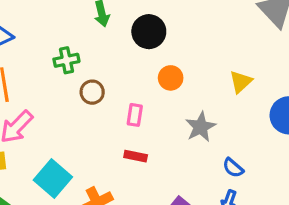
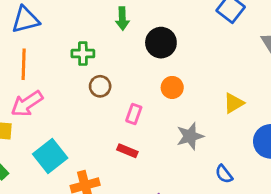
blue semicircle: (233, 168) -> (224, 174), moved

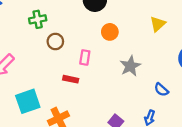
yellow triangle: (234, 103) -> (158, 24), moved
red rectangle: (127, 151) -> (71, 79), moved
cyan square: (50, 156) -> (28, 101), turned 30

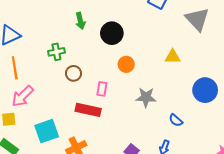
yellow triangle: (158, 24) -> (173, 57), turned 42
gray star: (130, 66) -> (146, 97), turned 30
red rectangle: (71, 79) -> (88, 110), size x1.6

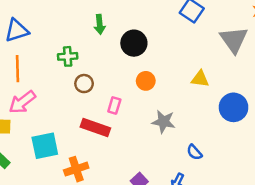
blue circle: (205, 90) -> (234, 107), moved

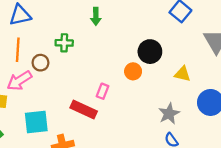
black circle: (134, 43) -> (150, 52), moved
brown circle: (84, 84) -> (40, 63), moved
gray star: (164, 122) -> (169, 114), moved, turned 30

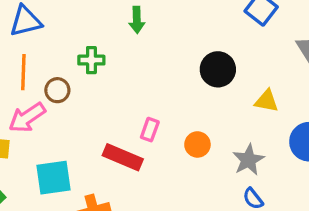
orange circle: (133, 71) -> (197, 144), moved

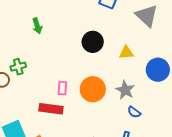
green cross: (91, 60) -> (18, 67), moved
orange circle: (197, 144) -> (93, 89), size x1.6

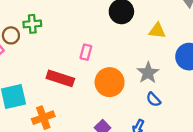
pink rectangle: (62, 88) -> (86, 52), moved
orange circle: (93, 89) -> (110, 82), moved

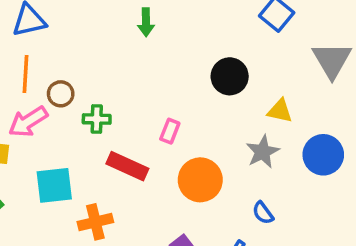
green cross: (32, 24) -> (97, 119), moved
gray star: (148, 73) -> (263, 152), moved

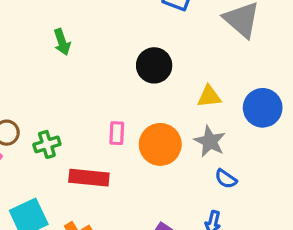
yellow triangle: (280, 111) -> (209, 96), moved
gray star: (263, 152) -> (210, 141), moved
orange circle: (200, 180) -> (160, 144), moved

